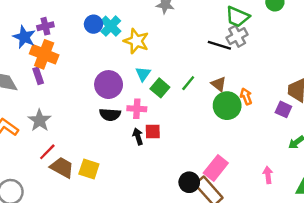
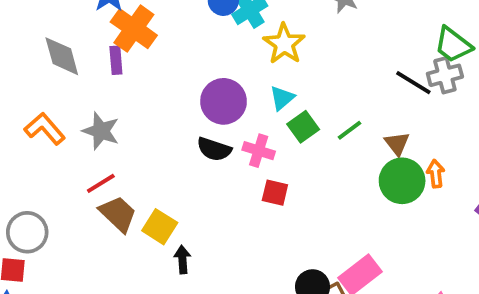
gray star: (40, 120) -> (101, 131), turned -30
black arrow: (138, 136) -> (182, 259), moved

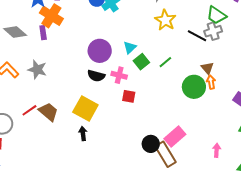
yellow star: (284, 44) -> (165, 20), moved
gray diamond: (62, 56) -> (15, 32), turned -30
brown triangle: (397, 144) -> (207, 68), moved
red line: (101, 183) -> (29, 110), moved
yellow square: (160, 227) -> (85, 109), moved, size x1.4

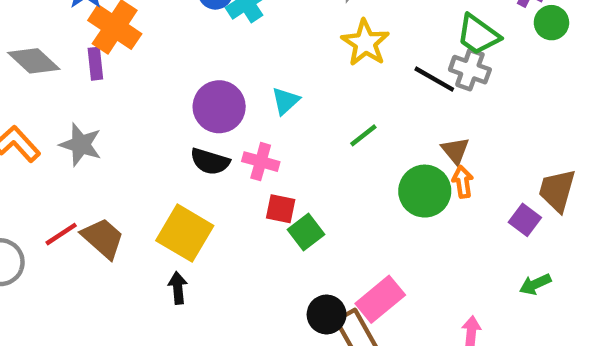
gray cross: (213, 31) -> (470, 70), turned 36
green square: (141, 62) -> (306, 232), moved

